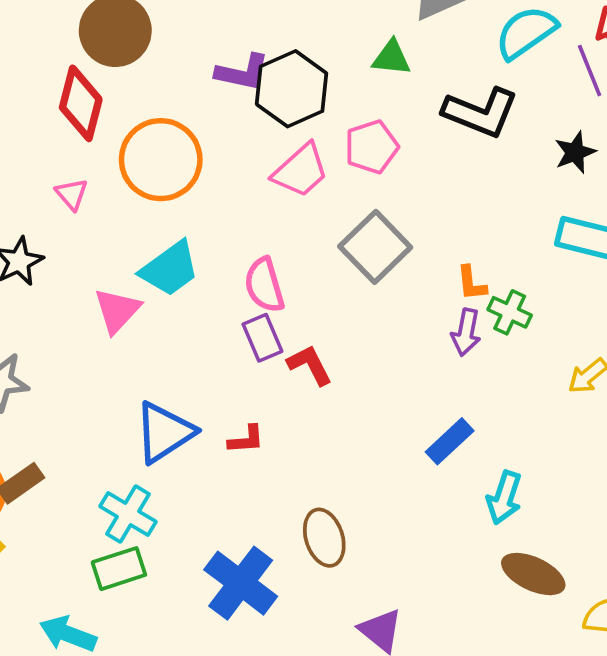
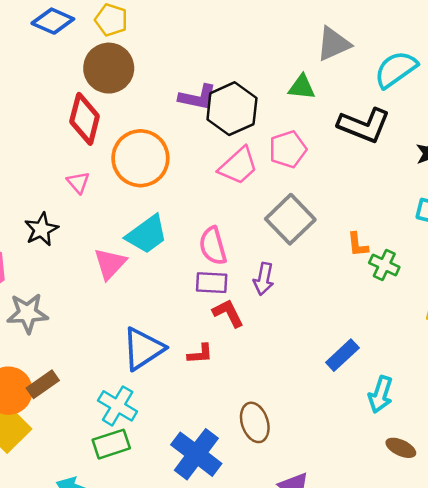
purple arrow: (466, 332) -> (264, 279), moved
purple rectangle: (262, 338) -> (212, 283), turned -64
red L-shape: (310, 365) -> (228, 313), moved
brown ellipse: (533, 574) -> (401, 448), size x0.7

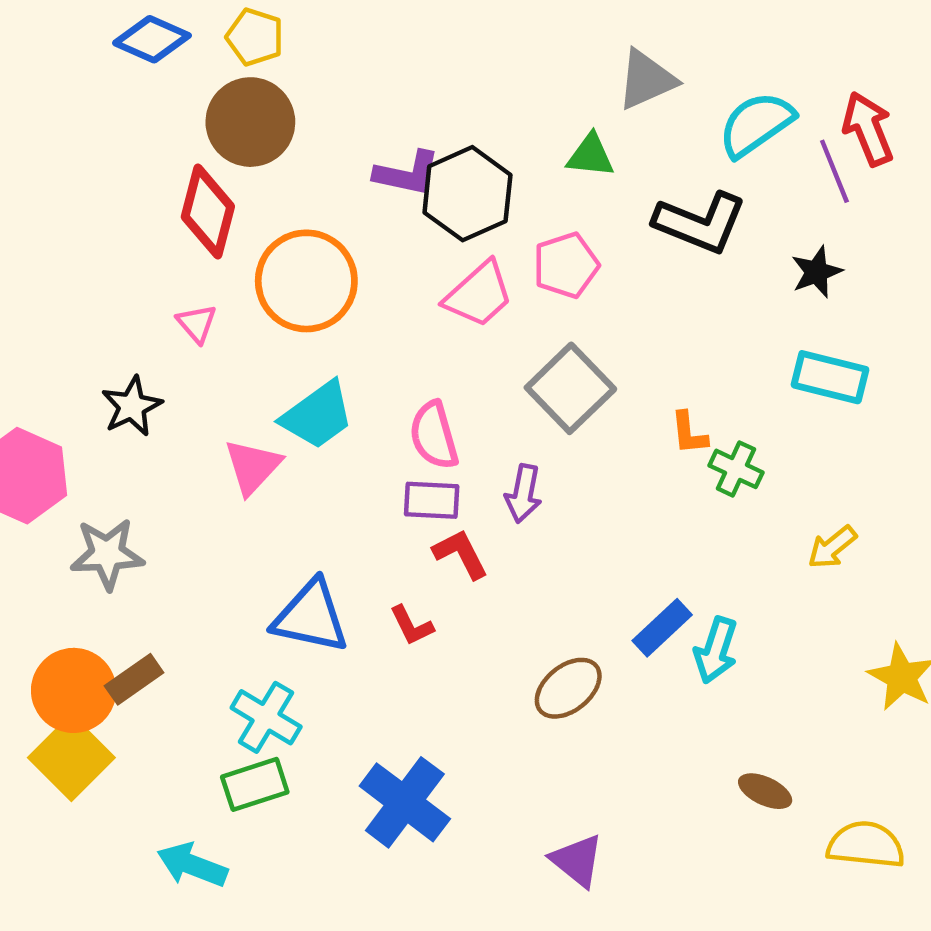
blue triangle: (143, 349) -> (311, 617), turned 45
red L-shape: (200, 354) -> (412, 626), turned 68
cyan arrow: (381, 394) -> (716, 650), moved
brown ellipse: (255, 422) -> (568, 688), moved, turned 69

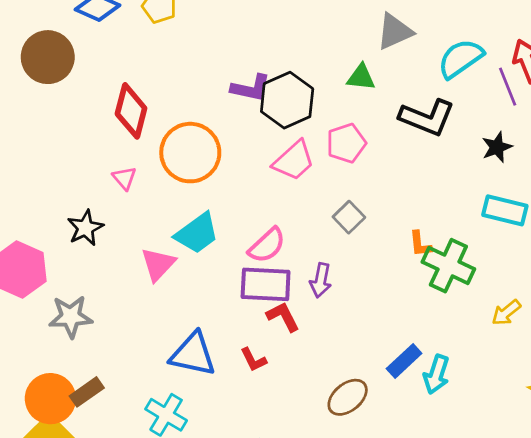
brown circle: (250, 122) -> (48, 57), moved
gray square: (570, 388) -> (349, 217), size x0.6
pink semicircle: (434, 435) -> (267, 245), turned -117
green cross: (736, 469) -> (448, 266), size x1.6
purple rectangle: (432, 500) -> (266, 284), size x1.5

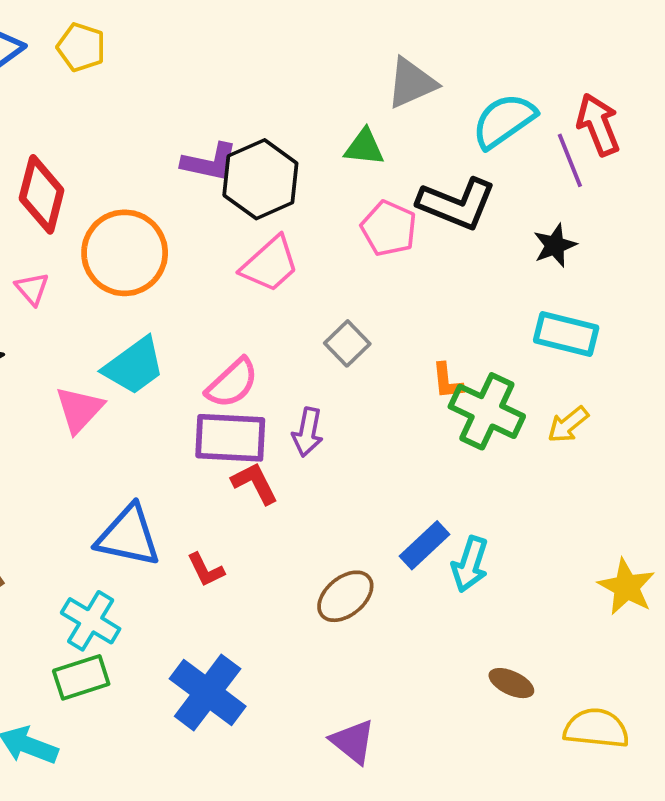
pink pentagon: (346, 143) -> (389, 228), moved, turned -30
yellow arrow: (506, 313) -> (568, 425), moved
red L-shape: (253, 360) -> (206, 570), moved

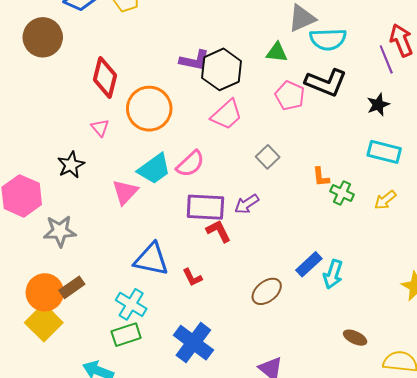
cyan semicircle: (504, 121) -> (328, 39), moved, turned -147
pink semicircle: (232, 383) -> (190, 164), moved
green cross: (487, 411) -> (342, 193), size x0.6
purple arrow: (308, 432) -> (247, 204), turned 45

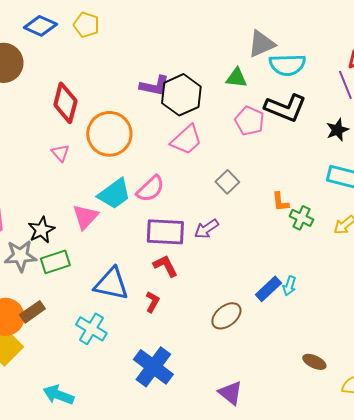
black star: (71, 165) -> (41, 230), moved
red L-shape: (218, 231) -> (165, 266), moved
cyan arrow: (333, 274) -> (289, 286), moved, size x0.7
red L-shape: (192, 277) -> (152, 302), turned -125
green rectangle: (126, 335) -> (55, 262), moved

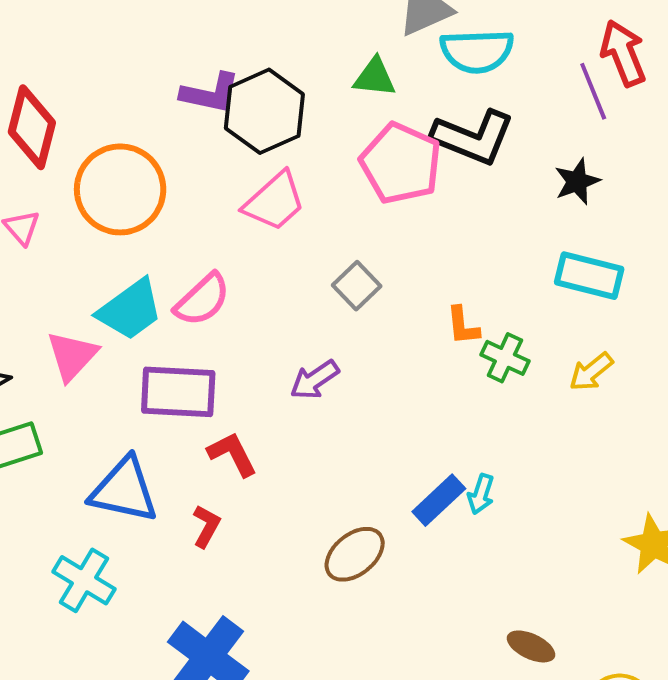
pink pentagon: (249, 121) -> (401, 163), size x1.4
purple rectangle: (165, 232) -> (178, 392), moved

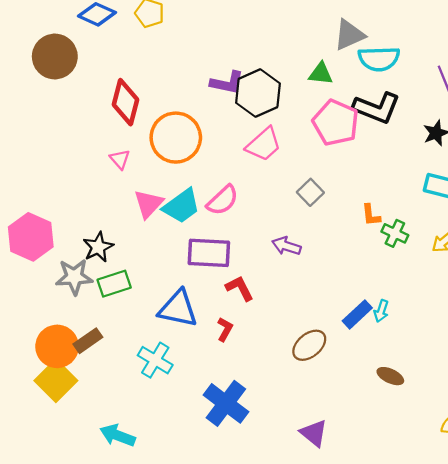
pink triangle: (72, 356) -> (148, 204), moved
purple arrow: (315, 380) -> (286, 246), turned 52
brown ellipse: (531, 646) -> (390, 376), moved

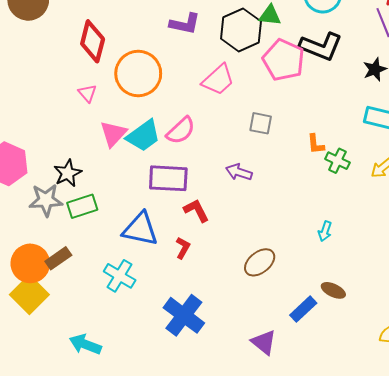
black hexagon: (258, 93) -> (241, 30), moved
gray square: (310, 192) -> (261, 123), turned -35
blue rectangle: (357, 314) -> (303, 309), moved

